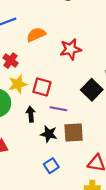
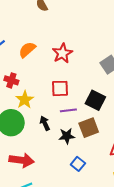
red square: (42, 87) -> (60, 88), moved
black square: (92, 90) -> (95, 100), moved

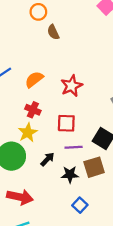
red cross: (11, 80) -> (33, 110), moved
black arrow: (45, 123) -> (48, 159), turned 64

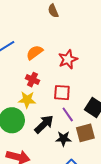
yellow star: (28, 133) -> (27, 100), turned 30
purple line: (74, 147) -> (68, 114), turned 56
black arrow: (48, 159) -> (44, 124), size x1.5

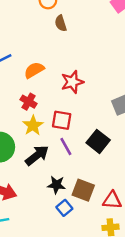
yellow star: (27, 100) -> (33, 126), moved, turned 30
brown square: (85, 133) -> (83, 190), moved, turned 30
black star: (63, 139) -> (56, 185), moved

